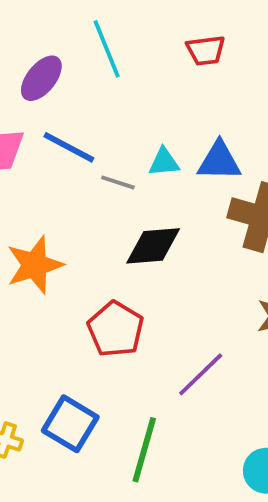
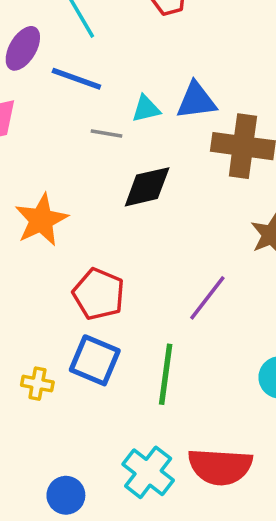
blue line: (69, 147) -> (76, 79), moved
red pentagon: (116, 329) -> (99, 294), moved

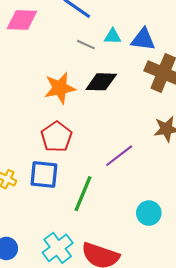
orange star: (41, 220) -> (60, 88), moved
blue square: (95, 360) -> (44, 175), turned -32

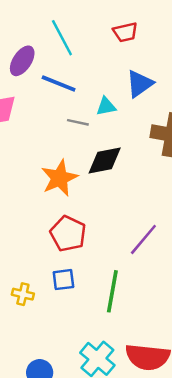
blue triangle: (143, 39) -> (140, 84), moved, turned -30
blue square: (44, 175) -> (63, 280), size x0.7

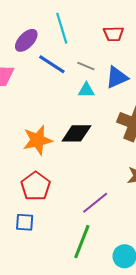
gray line: (78, 122) -> (86, 66), moved
green line: (112, 291) -> (82, 242), moved

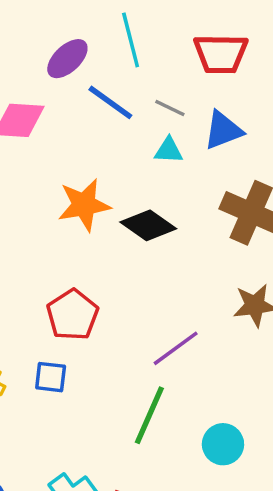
red trapezoid: (113, 34) -> (221, 54), size x1.5
black diamond: (77, 133) -> (148, 225), turned 32
orange star: (38, 140) -> (84, 205), moved

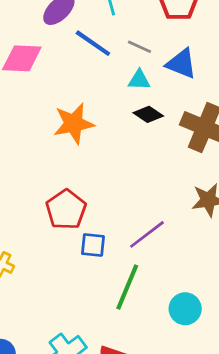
blue triangle: (223, 130) -> (181, 64), turned 44
black diamond: (148, 225) -> (148, 114), moved, size x0.7
blue square: (51, 377) -> (93, 245), moved

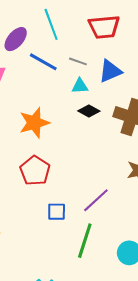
blue triangle: (181, 64) -> (110, 71), turned -40
red pentagon: (66, 210) -> (35, 171), moved

